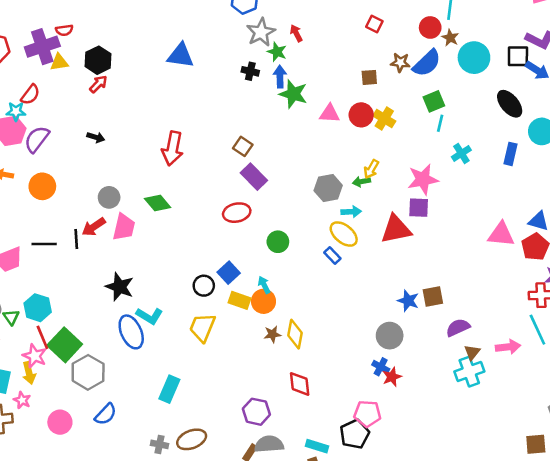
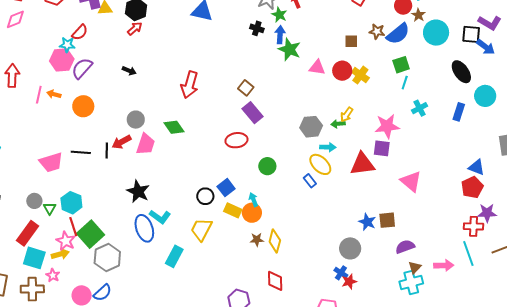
pink triangle: (501, 234) -> (411, 181), moved, turned 30
yellow arrow: (29, 373) -> (60, 254), turned -96
cyan rectangle: (169, 389) -> (174, 256), moved
blue semicircle: (106, 414) -> (102, 293), moved

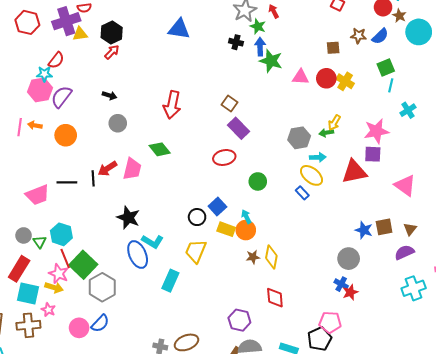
blue semicircle: (398, 34) -> (380, 36), size x0.7
gray circle: (136, 120) -> (118, 123), moved
yellow arrow: (60, 254) -> (54, 288), turned 36
brown triangle: (415, 267) -> (410, 229), moved

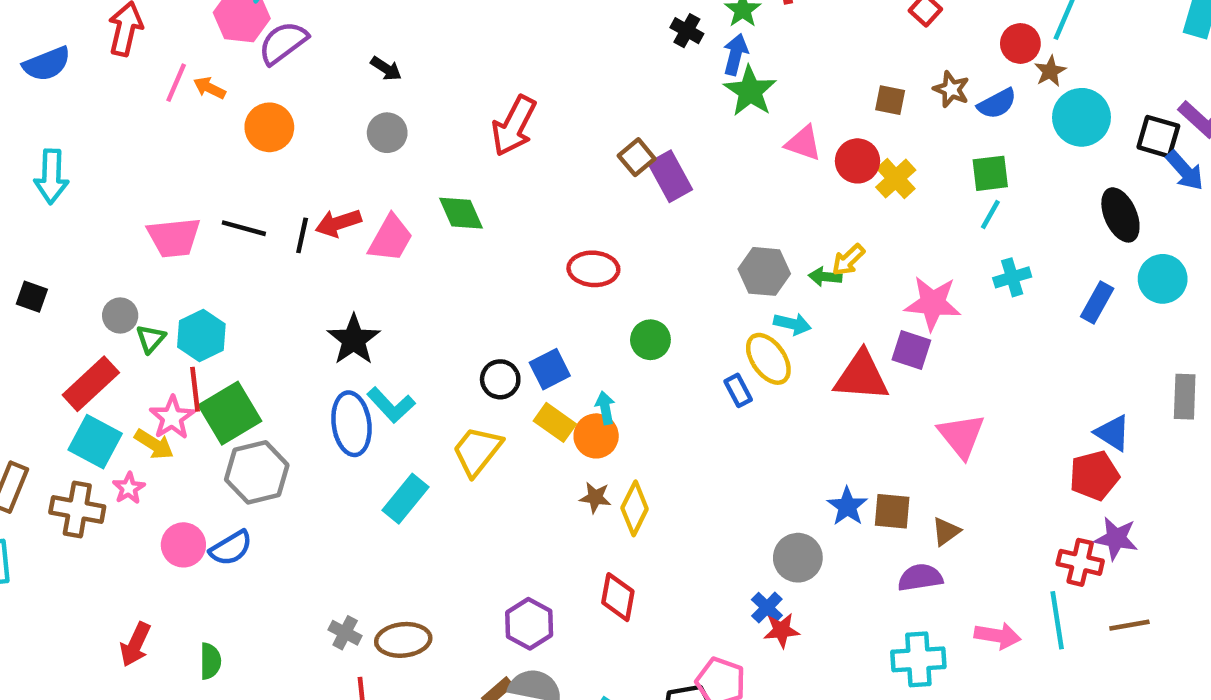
purple rectangle: (238, 128) -> (670, 176), moved

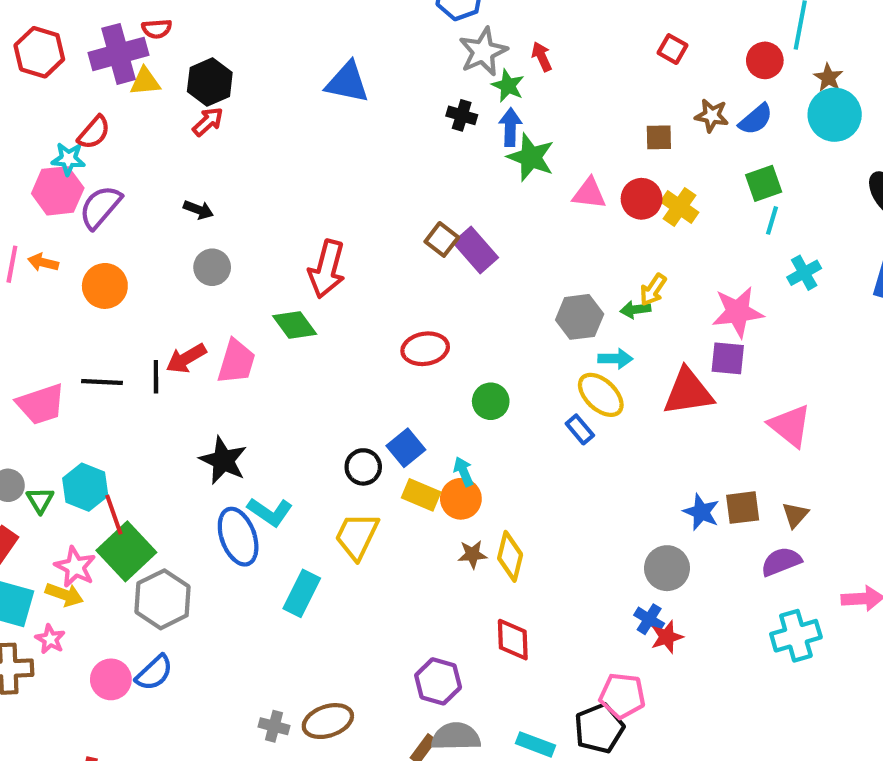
brown star: (1050, 71) -> (828, 78), moved
red arrow: (514, 126) -> (327, 269), moved
red line: (195, 389) -> (114, 515), moved

